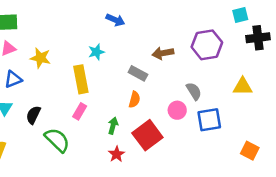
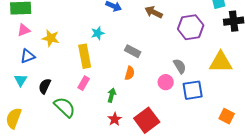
brown arrow: (163, 53) -> (154, 12), moved, turned 36
yellow triangle: (243, 86) -> (221, 62), size x1.4
red square: (147, 135) -> (147, 120), moved

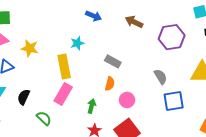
pink circle: (166, 82) -> (127, 100), moved
pink rectangle: (84, 83) -> (63, 94), size x1.5
green semicircle: (65, 107) -> (44, 118), size x0.7

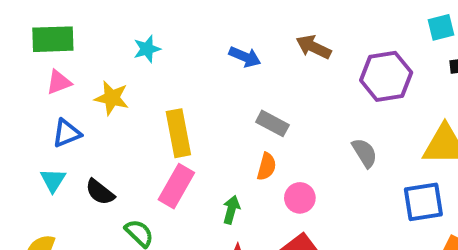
blue arrow: (94, 16) -> (245, 57), moved
cyan star: (77, 43) -> (147, 49), moved
black semicircle: (24, 97) -> (100, 192), turned -77
blue square: (174, 101) -> (423, 202), moved

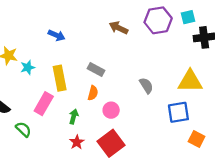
cyan star: (147, 49) -> (28, 67), moved
blue arrow: (245, 57) -> (57, 35), moved
purple hexagon: (386, 76) -> (158, 20), moved
yellow rectangle: (178, 133) -> (60, 78), moved

